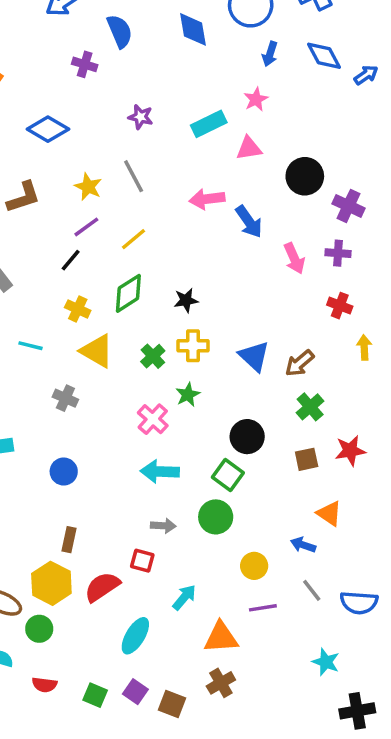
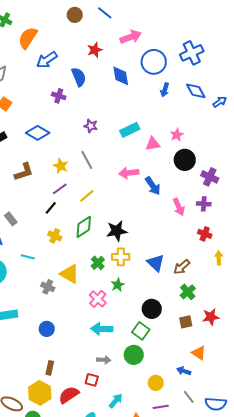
pink star: (256, 99) -> (177, 135), moved
black star: (186, 300) -> (117, 231), size x1.5
yellow triangle: (97, 351) -> (70, 274), moved

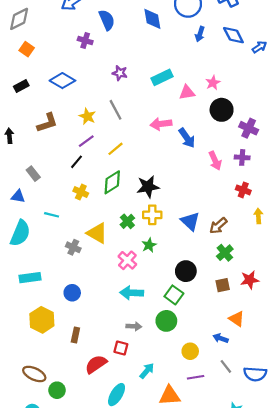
yellow hexagon: (40, 393) -> (42, 320), moved

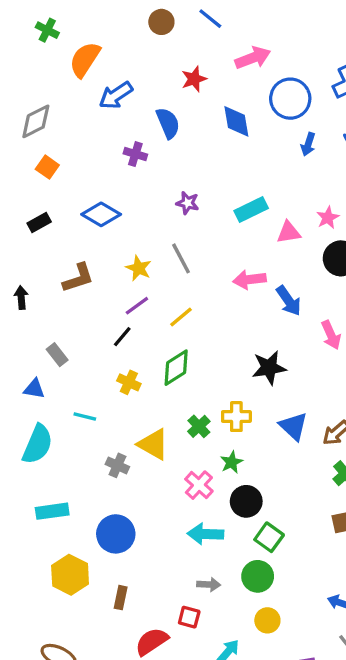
black star: (148, 187) -> (269, 368), moved
black circle: (186, 271) -> (246, 501), moved
blue circle: (72, 293) -> (116, 534), size x1.5
yellow circle: (190, 351) -> (267, 620), moved

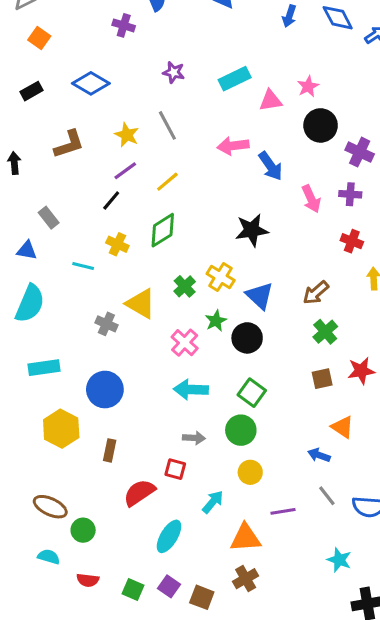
cyan line: (85, 417) -> (83, 266), moved
yellow cross: (236, 417) -> (221, 277), turned 32
blue triangle: (294, 426) -> (260, 296), moved
black circle: (246, 501) -> (247, 338), moved

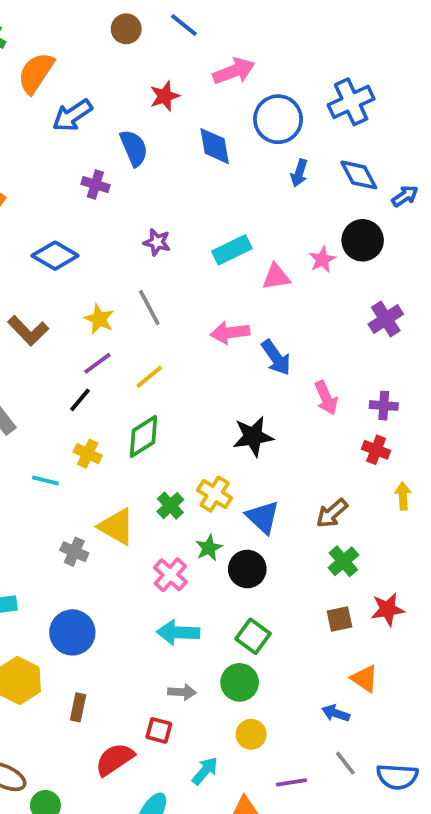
black circle: (321, 125) -> (363, 240), moved
brown L-shape: (69, 144) -> (28, 331), turned 64
purple cross: (360, 152) -> (386, 319), moved, turned 32
purple cross: (350, 194) -> (384, 406), moved

